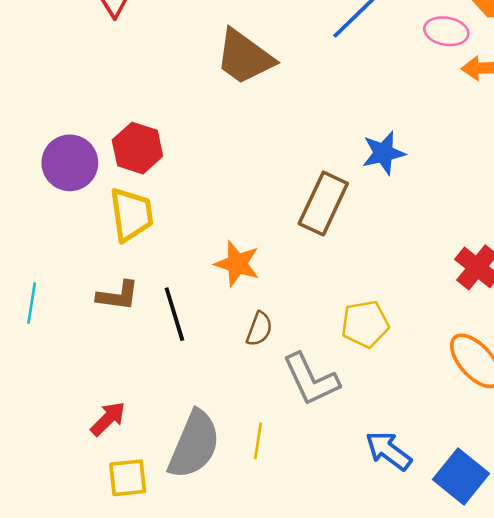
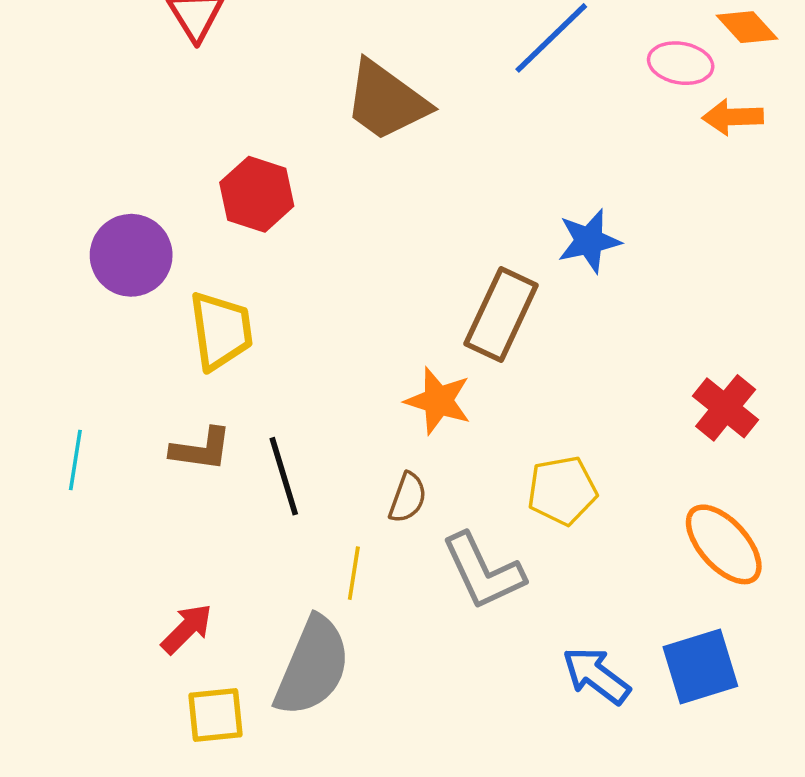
red hexagon: (137, 148) -> (257, 194), moved
orange star: (237, 264) -> (438, 401), moved
yellow line: (258, 441) -> (354, 573), moved
blue square: (461, 477) -> (700, 667), moved, turned 34

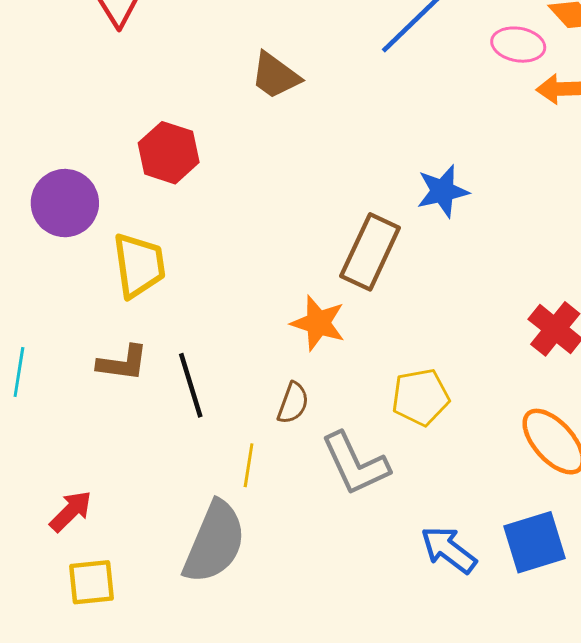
brown trapezoid: (386, 101) -> (275, 76), size x0.7
red arrow: (187, 629) -> (71, 511), moved
yellow square: (216, 715) -> (92, 582), moved

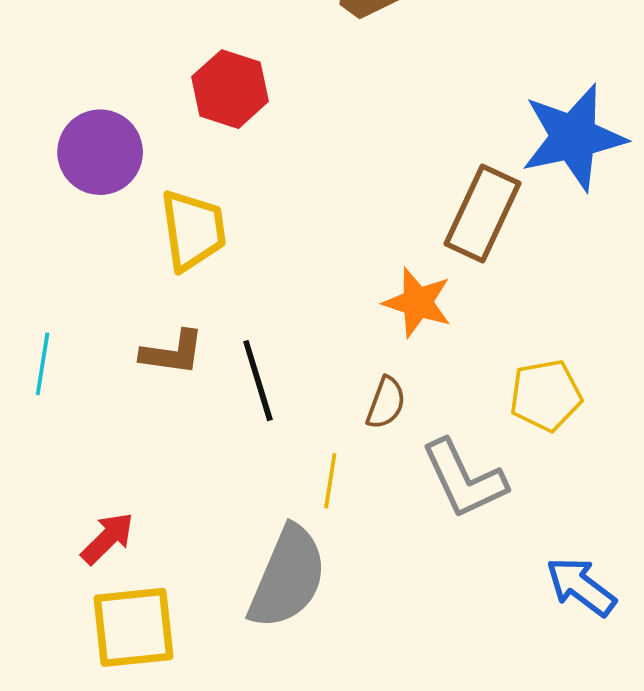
blue star: (443, 191) -> (573, 137), size x1.6
yellow square: (92, 582) -> (134, 627), size x1.4

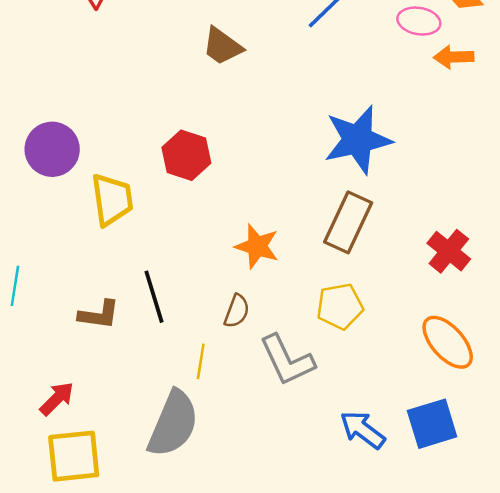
red hexagon: (230, 89) -> (186, 155), moved
brown rectangle: (483, 213) -> (348, 222), moved
brown L-shape: (172, 353) -> (99, 315), moved

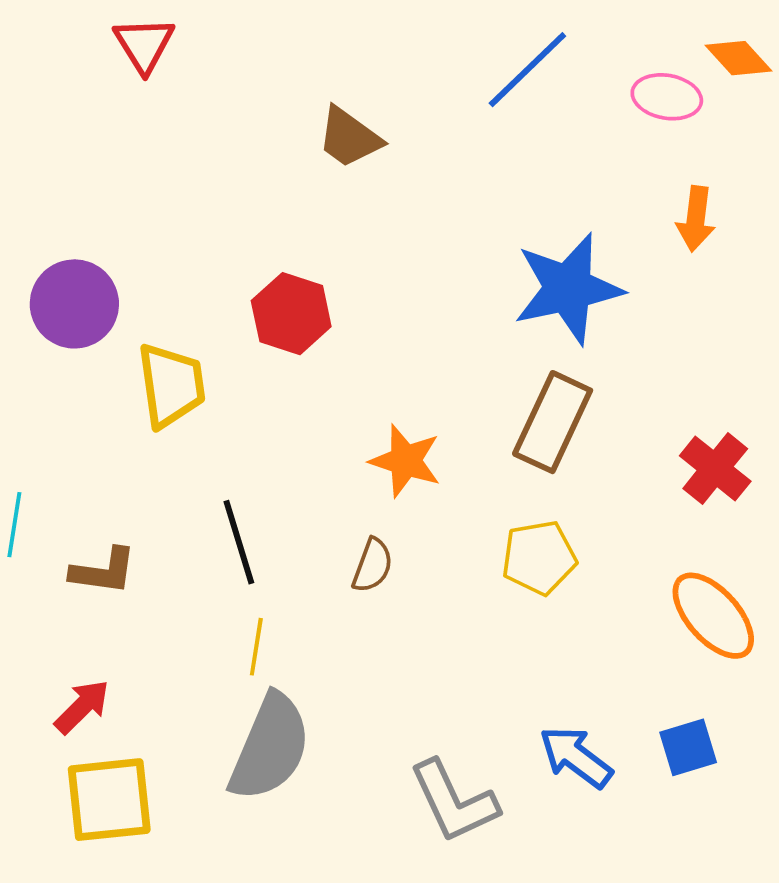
orange arrow: (454, 57) -> (696, 219), moved, turned -81
brown L-shape: (99, 315) -> (103, 571), moved
gray L-shape: (287, 360) -> (454, 802), moved
yellow line: (201, 361) -> (256, 647), moved
blue square: (432, 424) -> (688, 747), size x0.7

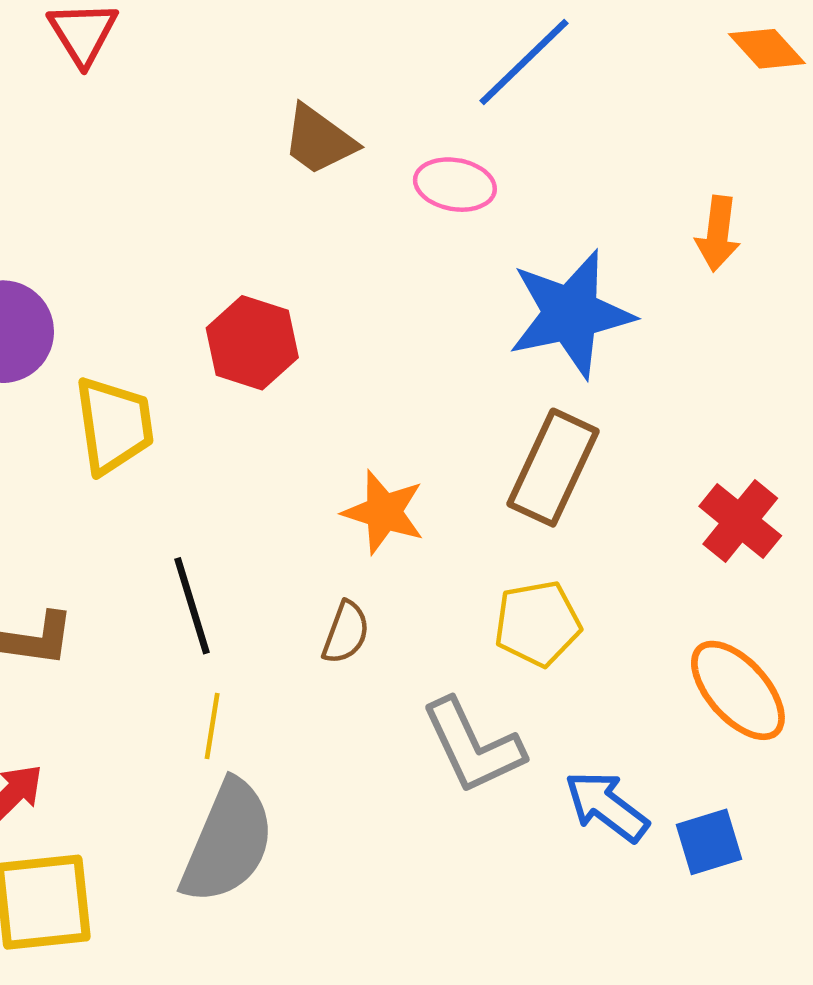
pink ellipse: (667, 97) -> (455, 185), moved
blue arrow: (576, 757) -> (606, 806), moved
gray L-shape: (454, 802) -> (473, 746), moved

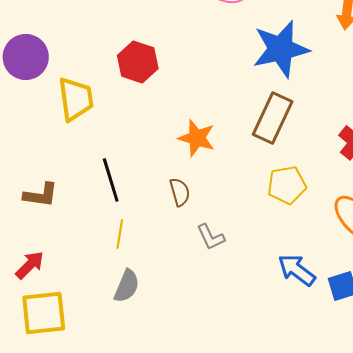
yellow pentagon: (537, 624) -> (287, 185), moved
brown semicircle: (346, 632) -> (180, 192), turned -36
gray L-shape: (473, 746) -> (211, 237), moved, size x0.6
gray semicircle: (228, 842) -> (127, 286), size x0.6

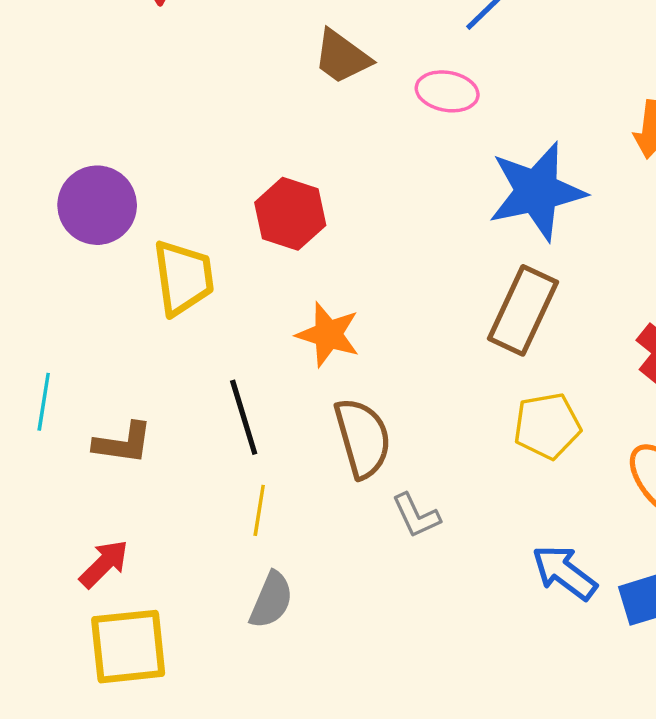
orange star: (197, 138) -> (328, 335), moved
brown semicircle: (180, 192) -> (363, 438), size x1.6

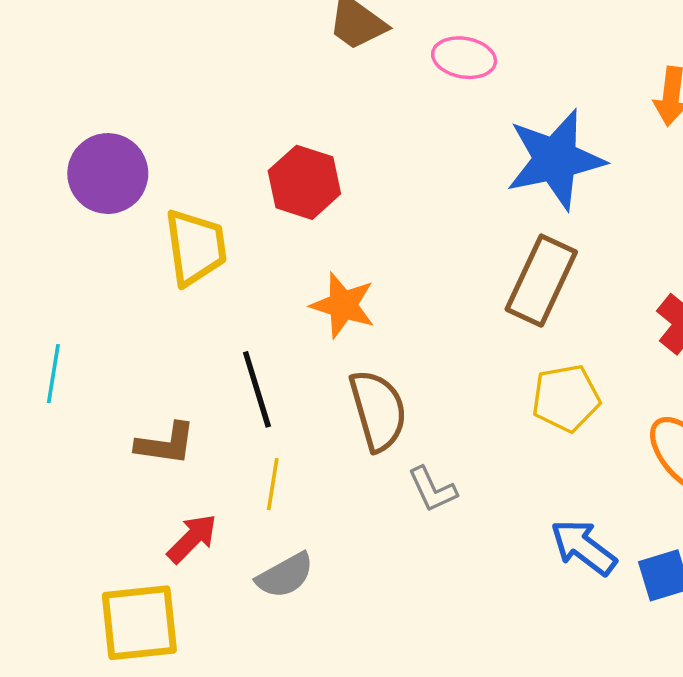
brown L-shape: (123, 443) -> (166, 444), moved
red arrow: (104, 564) -> (192, 539), moved
gray semicircle: (271, 600) -> (285, 575), turned 38

